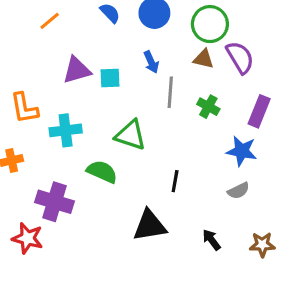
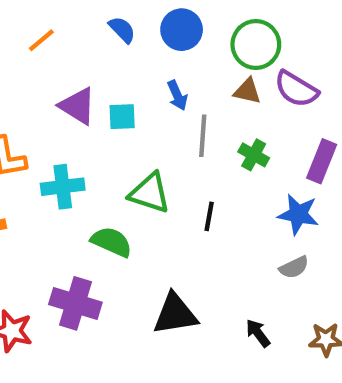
purple semicircle: (240, 57) -> (296, 89), turned 152
purple triangle: (77, 70) -> (78, 106), turned 48
black line: (175, 181) -> (209, 216), moved
purple cross: (54, 202) -> (75, 303), moved

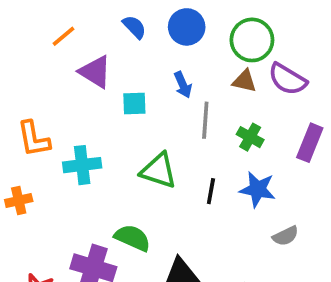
purple triangle: (78, 106) -> (95, 72), moved
blue star: (298, 214) -> (258, 189), moved
green semicircle: (112, 242) -> (133, 238), moved

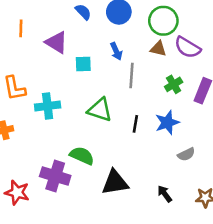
orange line: (63, 36) -> (21, 28), moved, turned -48
green cross: (250, 137) -> (174, 84), moved, turned 30
blue star: (258, 189) -> (167, 123), turned -30

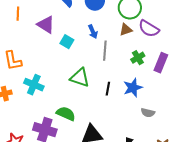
brown triangle: (158, 49) -> (126, 30), turned -32
cyan square: (83, 64) -> (67, 42), turned 32
cyan cross: (48, 106) -> (34, 85), moved, turned 30
gray semicircle: (186, 154) -> (148, 113), turned 40

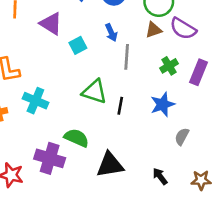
cyan square: (67, 42) -> (78, 45), turned 32
black line: (108, 89) -> (120, 106), moved
gray semicircle: (148, 113) -> (182, 137), turned 104

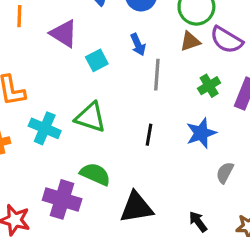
green triangle: (95, 92) -> (91, 117), moved

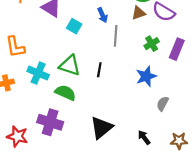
cyan square: (97, 60) -> (74, 26), turned -32
black line: (149, 135) -> (99, 70), moved
green semicircle: (95, 174) -> (65, 93), moved
black triangle: (136, 207) -> (101, 128), turned -30

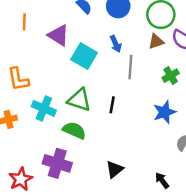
cyan square: (74, 26) -> (84, 56), size x1.5
black triangle: (101, 128) -> (115, 169), size x0.7
red star: (17, 136) -> (21, 179), turned 30

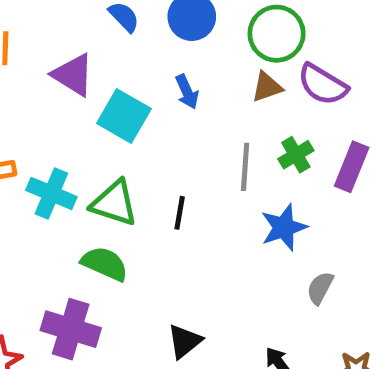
gray line: (130, 67) -> (245, 167), moved
cyan cross: (44, 108) -> (51, 193), moved

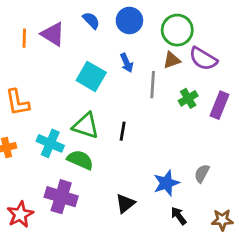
purple triangle: (73, 75) -> (53, 34), moved
gray line: (245, 167) -> (153, 85), moved
cyan cross: (51, 193) -> (50, 143), moved
blue star: (284, 227) -> (166, 183), moved

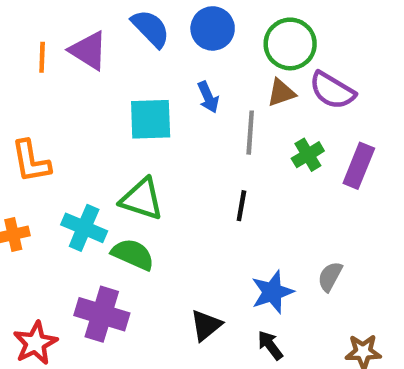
blue semicircle: (91, 20) -> (151, 28), size x1.4
cyan square: (91, 76) -> (151, 119), turned -32
black line: (123, 131) -> (241, 206), moved
black arrow: (179, 216) -> (270, 345), moved

